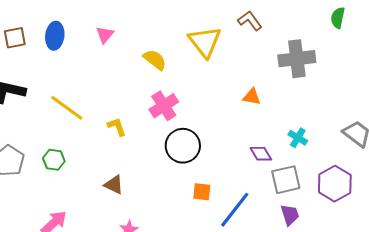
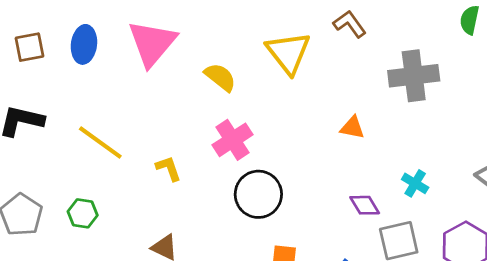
pink triangle: (105, 35) -> (152, 43), size x2.0

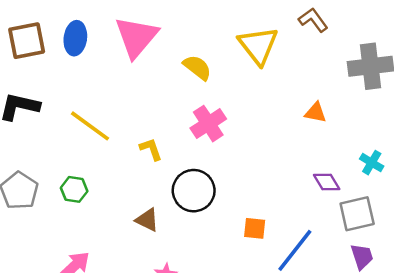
brown square: (29, 47) -> (27, 41), size x1.4
black circle: (258, 194) -> (194, 191), moved

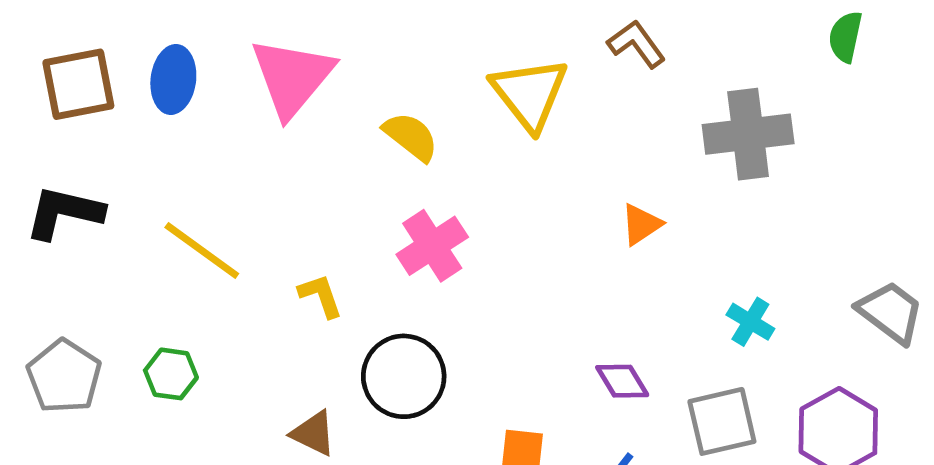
orange triangle: (316, 113) -> (641, 224), turned -45
purple diamond: (327, 182) -> (622, 381), moved

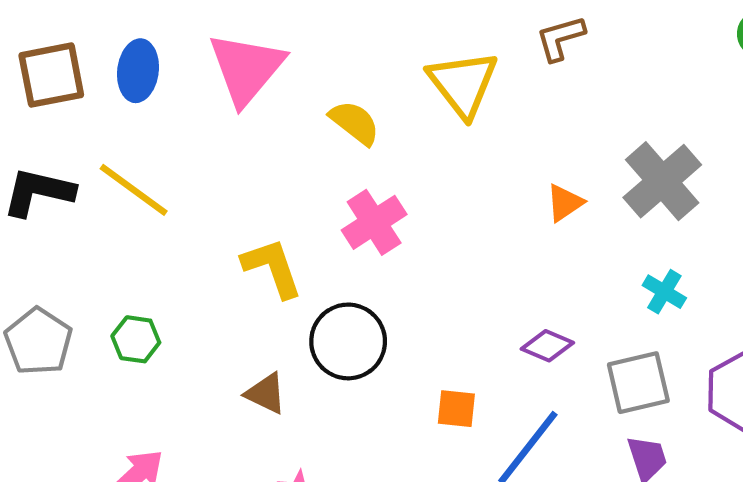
brown L-shape: (636, 44) -> (560, 38), turned -70
gray cross: (748, 134) -> (662, 181), moved, turned -34
yellow line: (202, 250) -> (134, 190), moved
yellow L-shape: (321, 296) -> (272, 268), size x1.5
purple diamond: (622, 381) -> (547, 346), turned -36

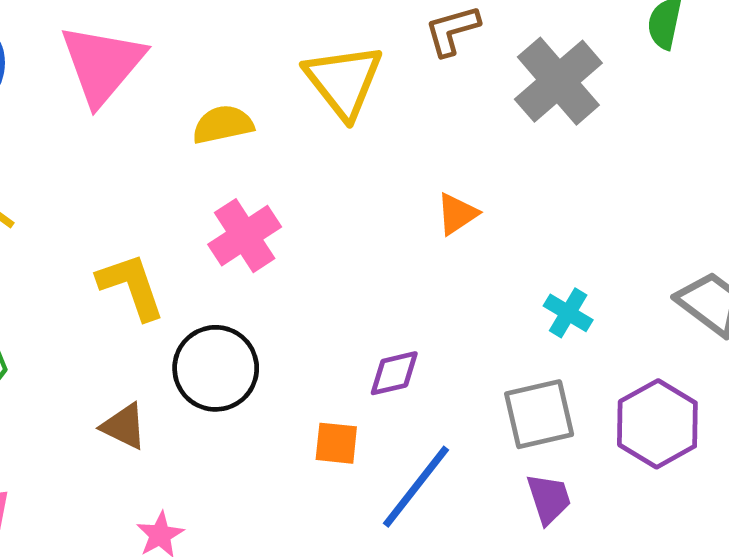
yellow semicircle: (355, 123) -> (223, 125), turned -50
gray cross: (662, 181) -> (558, 81), moved
purple diamond: (547, 346) -> (394, 373), moved, turned -36

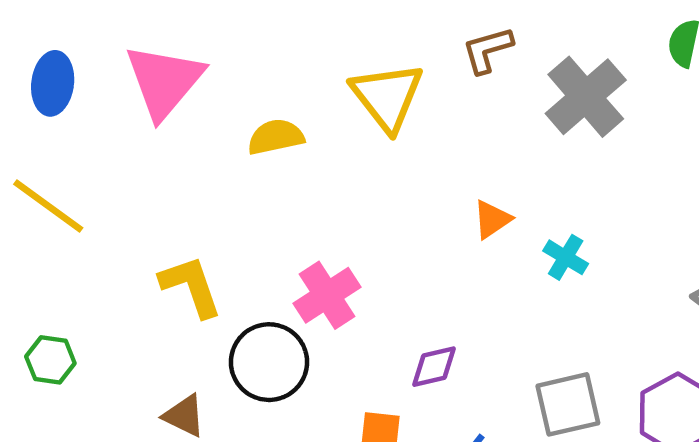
pink cross: (245, 236) -> (327, 295), moved
cyan cross: (568, 313) -> (566, 257), moved

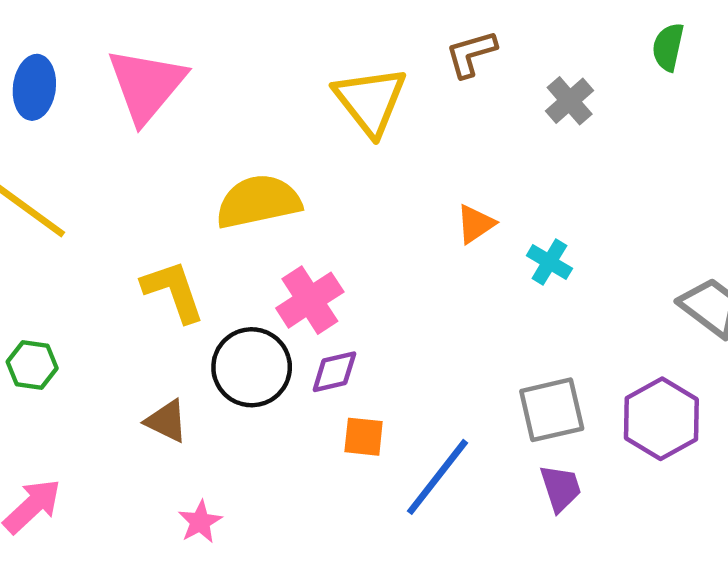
gray cross: (586, 97) -> (570, 101), size x0.6
yellow semicircle: (276, 137) -> (258, 202), moved, size x1.5
purple diamond: (434, 367) -> (334, 372), moved

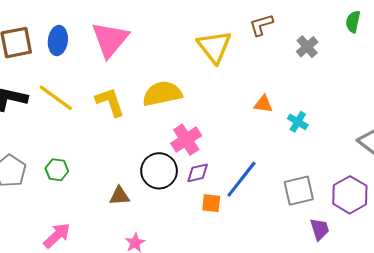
orange triangle: (476, 224) -> (263, 104), turned 42
yellow L-shape: (173, 291) -> (110, 102), moved
brown triangle: (166, 421) -> (119, 196), turned -30
blue line: (437, 477) -> (241, 179), moved
purple trapezoid: (561, 488) -> (320, 229), moved

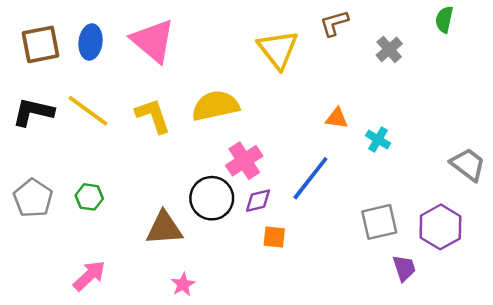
pink triangle: (110, 39) -> (153, 41), turned -30
blue line: (241, 179) -> (310, 178), moved
brown triangle: (119, 196) -> (164, 228), size x1.5

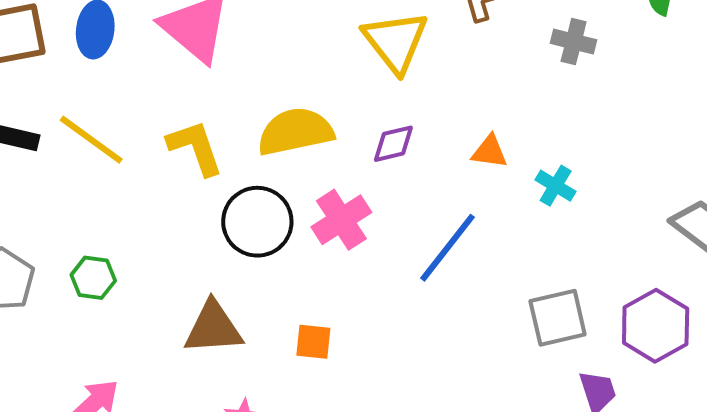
gray cross: (389, 49) -> (574, 42), turned -35
black circle: (212, 198) -> (257, 222), moved
purple diamond: (258, 201) -> (393, 144), moved
orange square: (274, 237) -> (313, 342), moved

